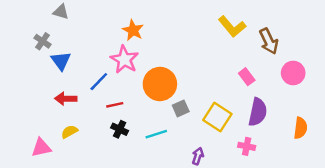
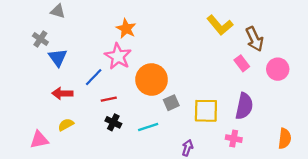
pink rectangle: (247, 77) -> (242, 63), moved
yellow square: (217, 117) -> (206, 111), turned -32
orange semicircle: (300, 128) -> (285, 139), moved

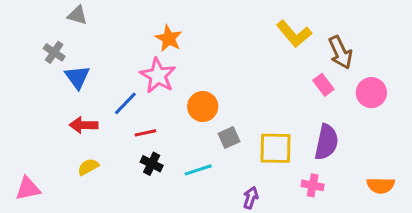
orange circle: (152, 80) -> (203, 106), size x0.7
orange semicircle: (285, 139) -> (381, 185), turned 84
pink triangle: (39, 140) -> (28, 189), moved

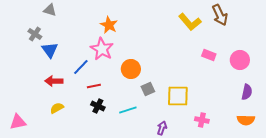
brown arrow: (340, 52) -> (220, 15), moved
pink rectangle: (323, 85) -> (209, 55), turned -32
purple semicircle: (326, 142) -> (247, 92), moved, size x0.7

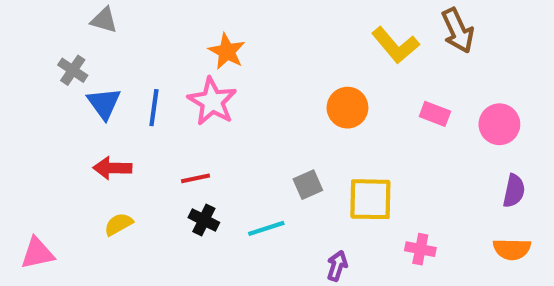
blue line: (81, 67) -> (154, 108), moved, turned -36
orange circle: (131, 69) -> (347, 108), moved

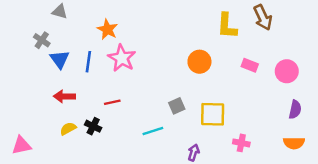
yellow L-shape: (395, 45) -> (227, 26), turned 44
orange star: (227, 51) -> (107, 29), moved
black cross: (204, 220) -> (93, 126), moved

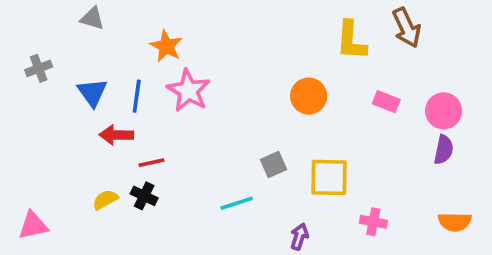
gray cross: (42, 40) -> (39, 68), moved, turned 35
red arrow: (64, 96) -> (116, 135), moved
red line: (112, 102) -> (151, 163), moved
purple semicircle: (295, 109) -> (444, 150), moved

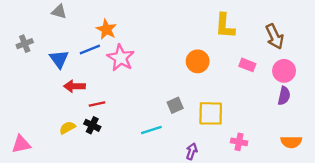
brown arrow: (407, 28) -> (275, 37), moved
blue line: (137, 96) -> (90, 50), moved, turned 60

